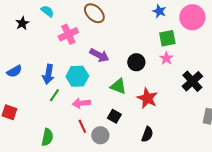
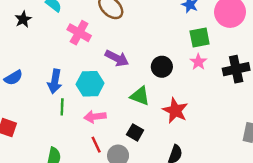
pink cross: (68, 34) -> (79, 33), turned -36
black cross: (192, 81) -> (236, 69), moved, turned 30
green line: (54, 95) -> (62, 107), turned -32

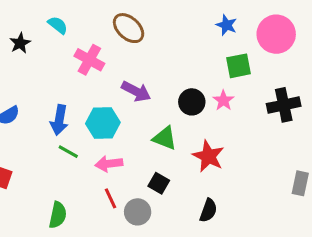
pink star: (198, 62) -> (223, 100), moved
green line: (62, 107) -> (68, 152), turned -63

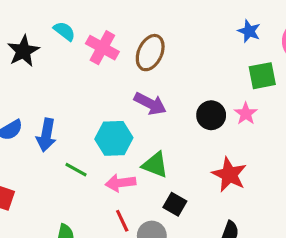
brown ellipse: (129, 28) -> (150, 53), moved, turned 72
black star: (20, 43) -> (23, 51), size x1.4
pink cross: (89, 60) -> (102, 48), moved
blue arrow: (59, 120) -> (46, 135), moved
green triangle: (165, 138) -> (155, 165), moved

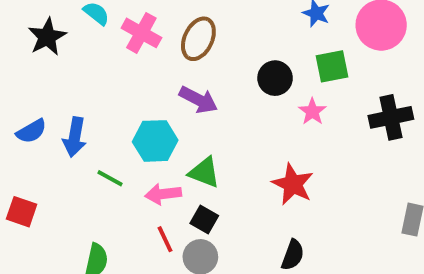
black circle: (211, 115) -> (275, 78), moved
black square: (175, 204) -> (204, 220), moved

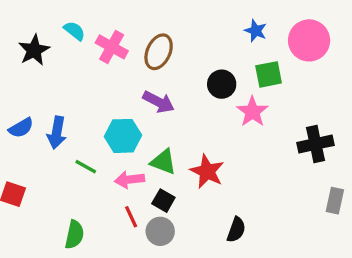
pink star: (312, 112) -> (252, 112), size x1.4
black cross: (391, 117) -> (315, 144), moved
red star: (293, 184) -> (207, 171), moved

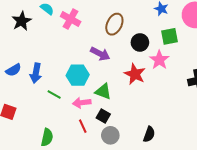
brown ellipse: (159, 52) -> (114, 24), moved
red star: (207, 171) -> (135, 74), moved
gray circle: (160, 231) -> (110, 135), moved

